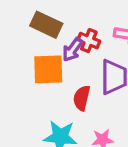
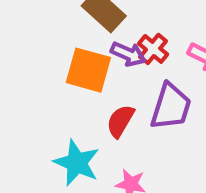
purple arrow: (73, 50) -> (128, 54), turned -120

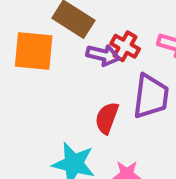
orange square: (88, 70) -> (34, 51), moved

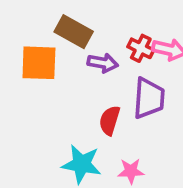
red cross: (125, 46) -> (141, 48), moved

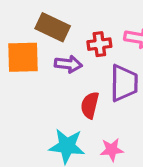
red cross: (141, 48) -> (99, 44), moved, turned -30
purple arrow: (103, 63) -> (68, 64), moved

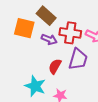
red cross: (99, 44) -> (70, 33), size x1.5

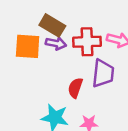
purple arrow: (49, 39) -> (56, 43), moved

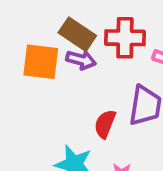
red cross: (87, 42) -> (125, 38), moved

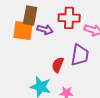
brown rectangle: (77, 34) -> (30, 16), moved, turned 66

